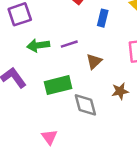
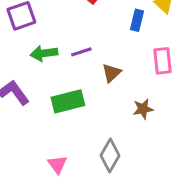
blue rectangle: (103, 18) -> (137, 20), moved
gray diamond: (85, 105) -> (110, 155), moved, turned 45

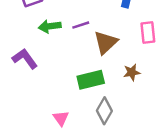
brown triangle: (111, 73) -> (106, 42), size x1.5
green rectangle: (68, 101) -> (91, 80), moved

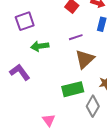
purple line: (81, 25) -> (76, 37), moved
gray diamond: (104, 111) -> (93, 106), moved

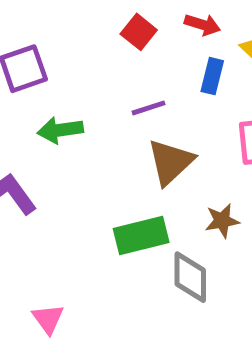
gray diamond: (93, 106) -> (190, 277), turned -30
pink triangle: (49, 120) -> (48, 319), moved

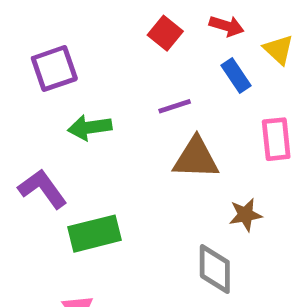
blue rectangle: (212, 76) -> (236, 76), turned -48
brown triangle: (171, 162) -> (196, 158), turned 45
green rectangle: (141, 235) -> (94, 234), moved

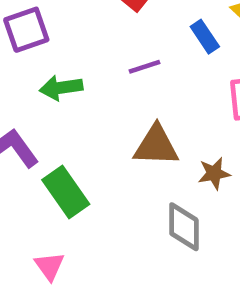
brown triangle: (196, 158) -> (156, 146), moved
green rectangle: (94, 234) -> (66, 192), turned 69

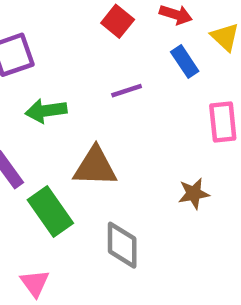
brown triangle: (156, 146) -> (95, 167), moved
gray diamond: (184, 227) -> (122, 245), moved

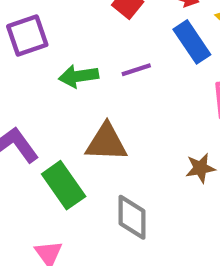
blue rectangle: (185, 62) -> (192, 42), size x1.4
green arrow: (46, 111) -> (79, 76), moved

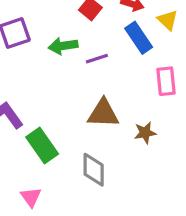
green arrow: (79, 76) -> (63, 46), moved
brown triangle: (106, 142) -> (103, 113), moved

